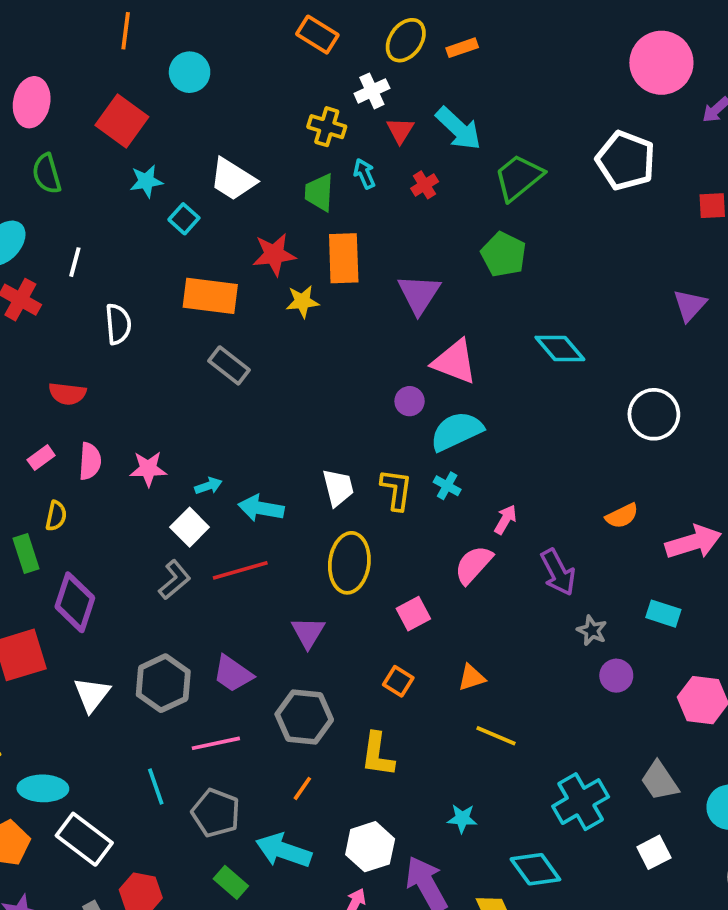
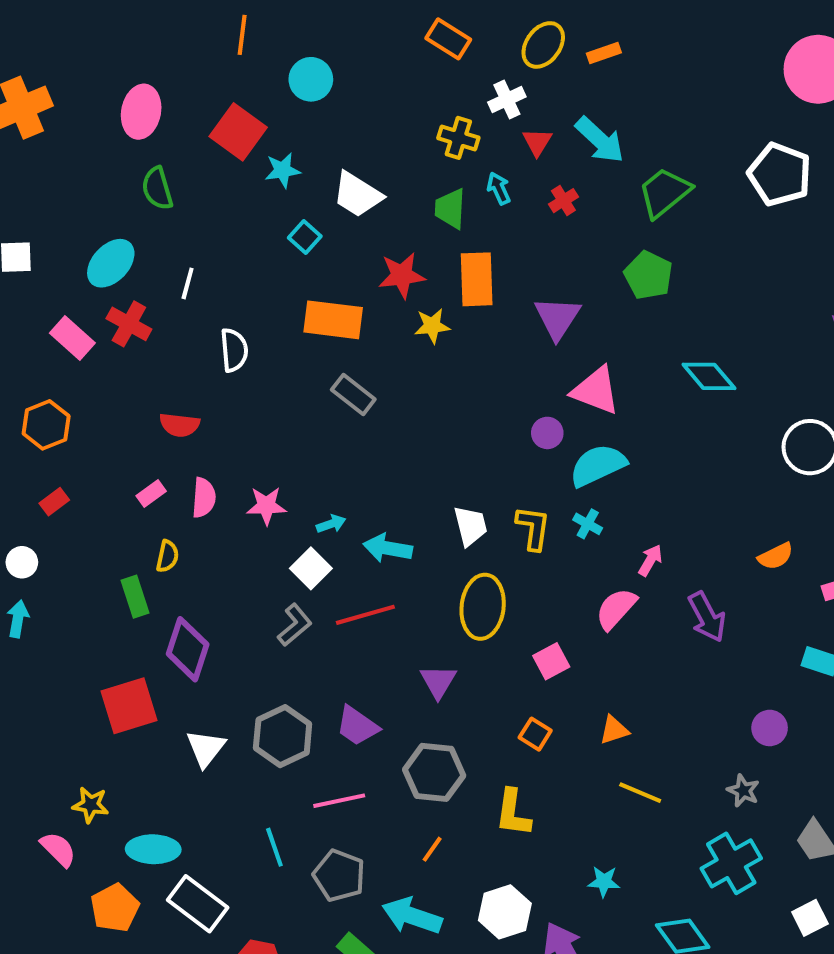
cyan star: (146, 181) -> (283, 170), moved
gray star: (592, 630) -> (743, 791), moved

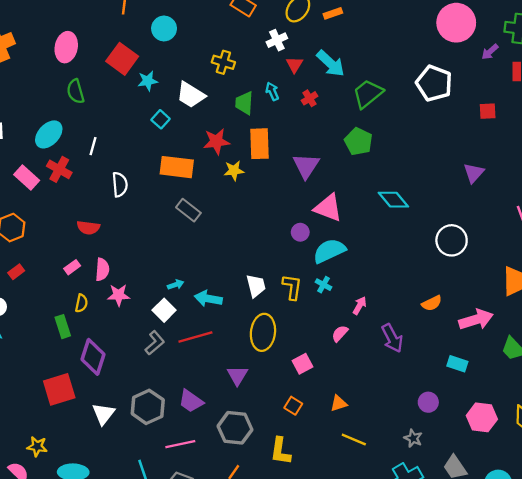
yellow cross: (458, 138) -> (223, 62), moved
pink star: (266, 506) -> (119, 295), moved
pink semicircle: (616, 609) -> (340, 334), size x0.7

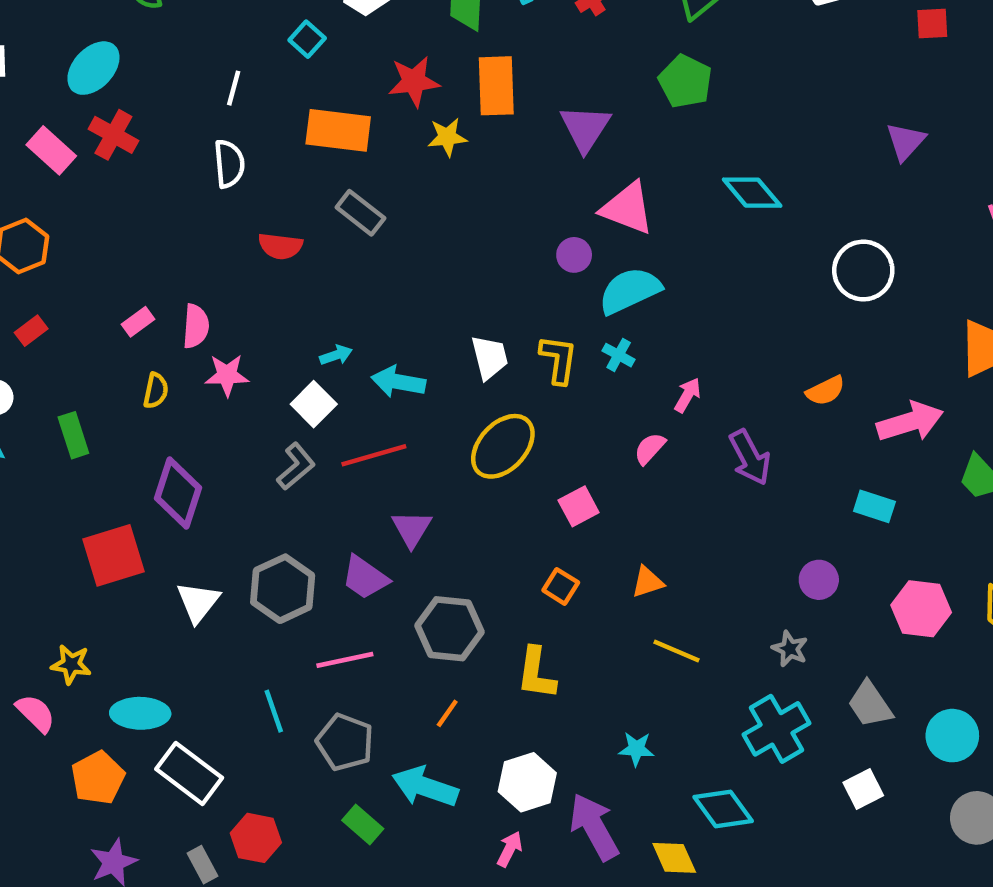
white line: (93, 146) -> (234, 88), moved
red semicircle: (88, 228) -> (280, 246), moved
green rectangle: (63, 327) -> (73, 435), moved
yellow ellipse: (263, 332) -> (503, 446), turned 36
purple triangle: (237, 375) -> (412, 529), moved

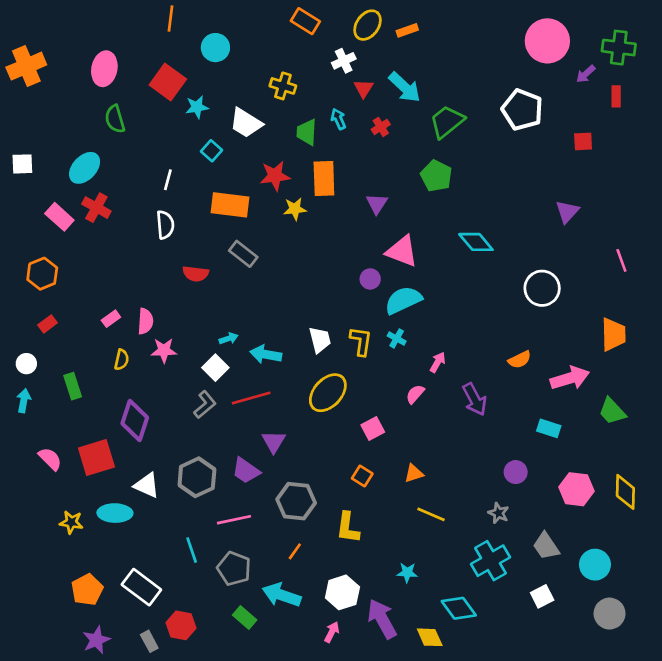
purple triangle: (585, 128) -> (377, 204), size x0.7
white triangle: (198, 602) -> (147, 485), turned -44
pink semicircle: (36, 713) -> (50, 459), moved
cyan ellipse: (140, 713) -> (115, 513), moved

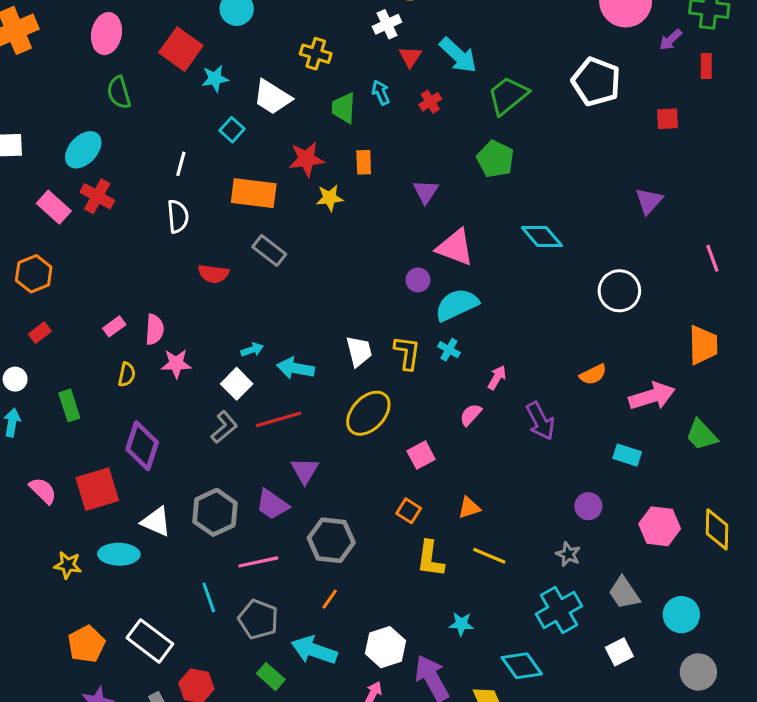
orange rectangle: (324, 178) -> (364, 162), size x0.6
yellow L-shape: (348, 528) -> (430, 559), moved

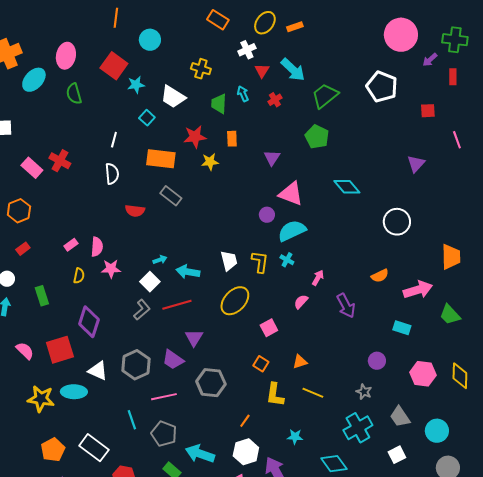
cyan ellipse: (83, 150) -> (34, 80), moved
pink line: (712, 258) -> (457, 140), moved
yellow star: (68, 565) -> (41, 399), size x1.5
orange line: (330, 599) -> (245, 421), moved

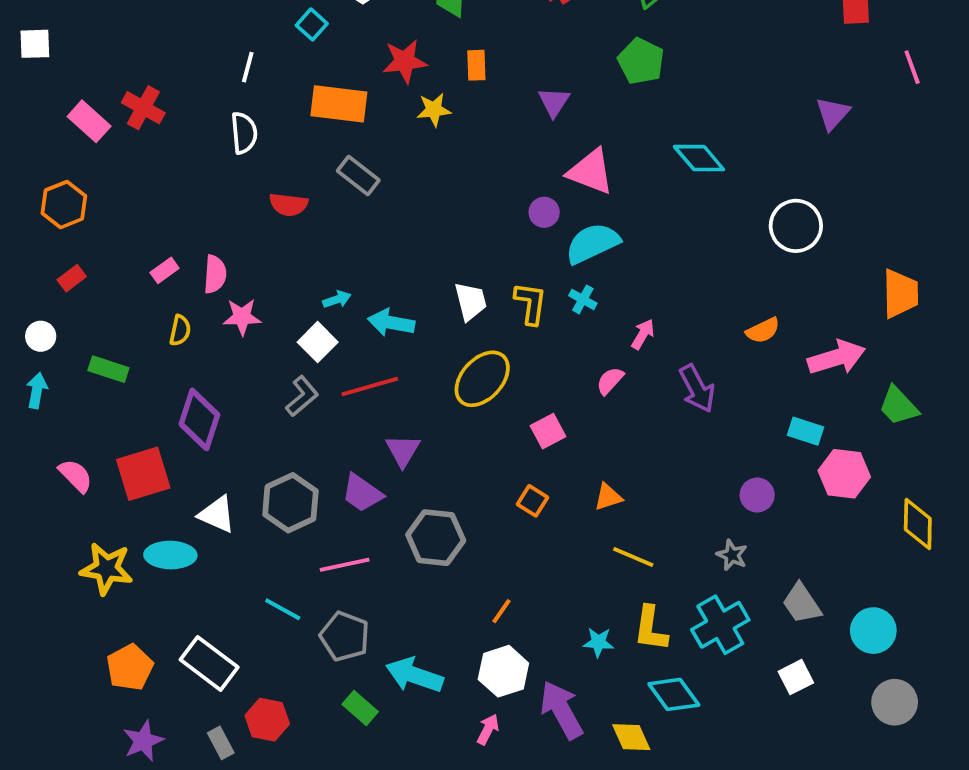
green rectangle: (42, 296) -> (108, 369), turned -54
pink hexagon: (423, 374) -> (844, 474), moved
yellow L-shape: (275, 395) -> (651, 629), moved
cyan line: (132, 420) -> (283, 609), turned -42

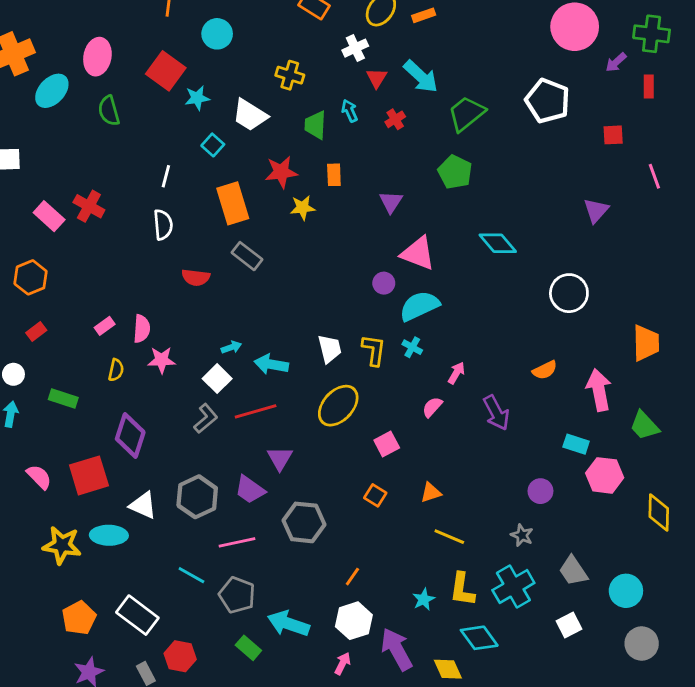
orange rectangle: (339, 104) -> (233, 203), turned 66
pink arrow: (837, 358) -> (599, 390), turned -84
cyan star: (598, 642) -> (424, 599), turned -30

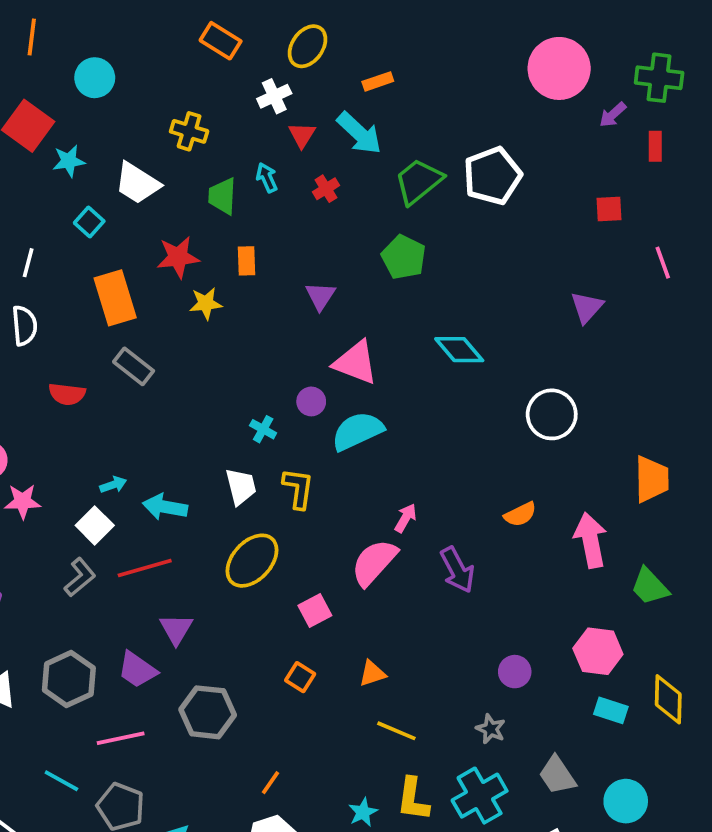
orange rectangle: (424, 15) -> (378, 81), moved
white pentagon: (548, 101) -> (493, 176), moved, turned 30
cyan cross: (412, 347) -> (263, 429), moved
pink semicircle: (432, 407) -> (374, 562), size x1.8
cyan rectangle: (576, 444) -> (611, 710), moved

